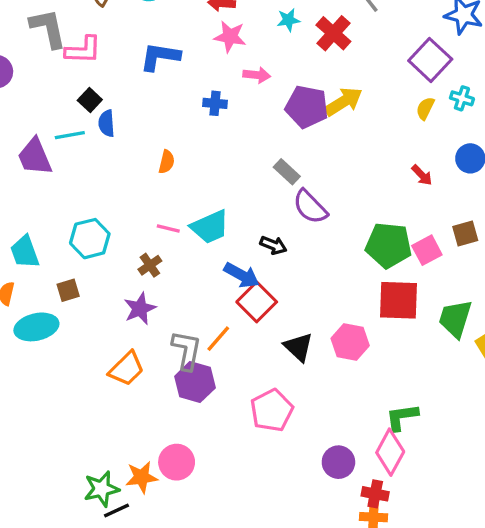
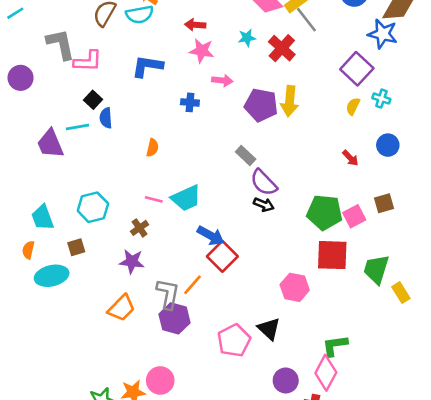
yellow arrow: (343, 102) -> (290, 101), turned 128
black arrow: (273, 245) -> (264, 205), moved
purple star: (140, 309) -> (132, 262), turned 30
black triangle: (298, 347) -> (269, 329), moved

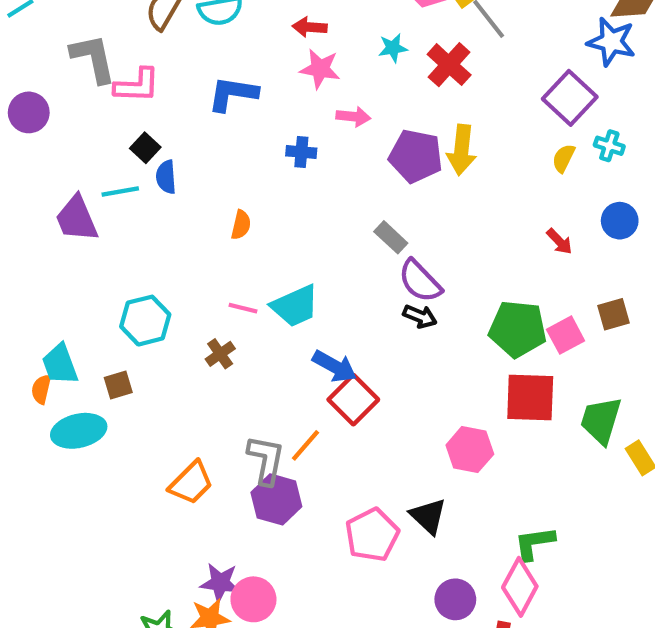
cyan trapezoid: (43, 218) -> (60, 364), moved
purple star: (132, 262) -> (220, 583), moved

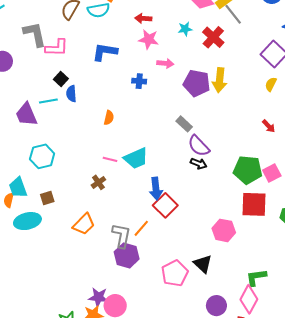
cyan hexagon: (145, 321) -> (42, 156), moved
blue arrow: (335, 366) -> (156, 189), turned 55
orange trapezoid: (191, 483) -> (84, 224), moved

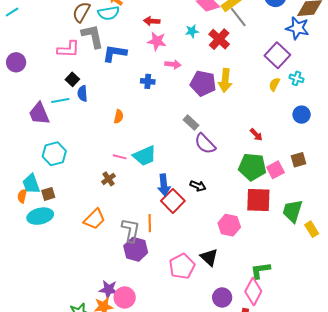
gray L-shape: (35, 34) -> (92, 36), moved
red arrow: (269, 126) -> (256, 135), moved
black arrow: (199, 164) -> (198, 186), moved
brown square: (47, 198) -> (48, 194), moved
orange line: (141, 228) -> (150, 223), turned -42

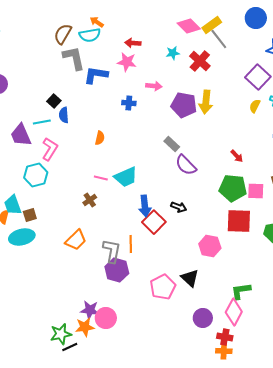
pink star: (157, 41) -> (127, 62), moved
pink L-shape: (68, 49) -> (50, 149), moved, turned -60
pink square: (275, 170) -> (256, 191), turned 30

